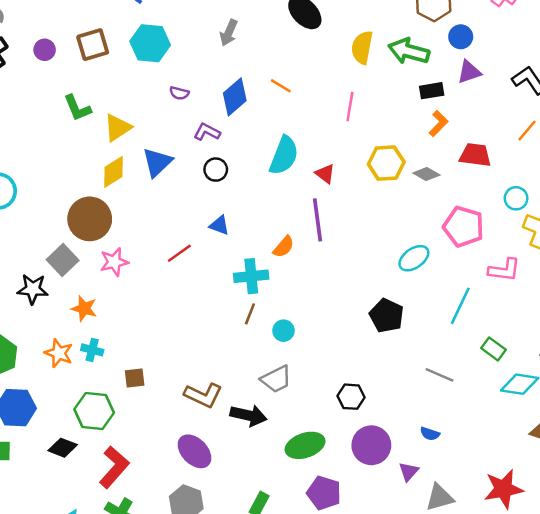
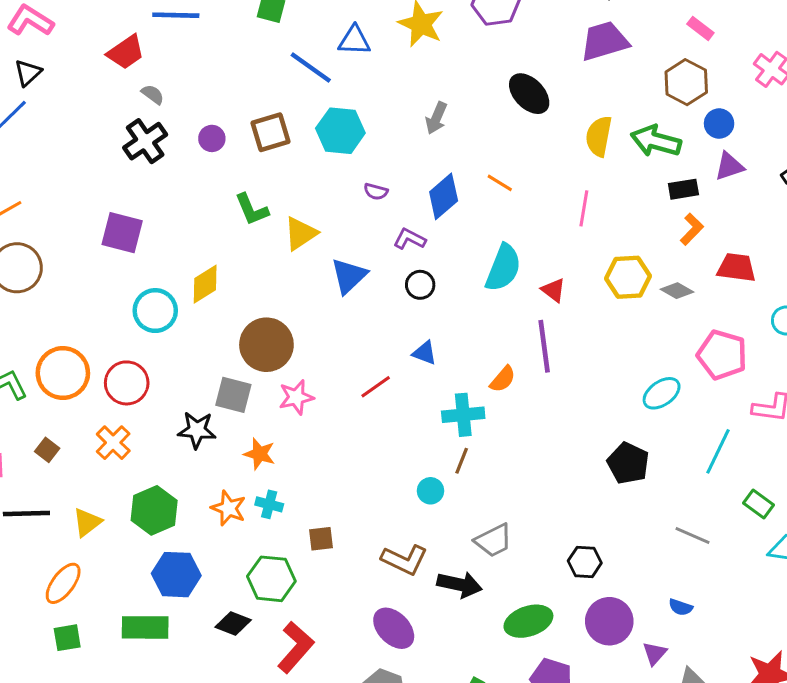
yellow diamond: (113, 172) -> (205, 284), moved
gray square: (63, 260) -> (233, 395), turned -32
cyan circle: (283, 331) -> (431, 491), moved

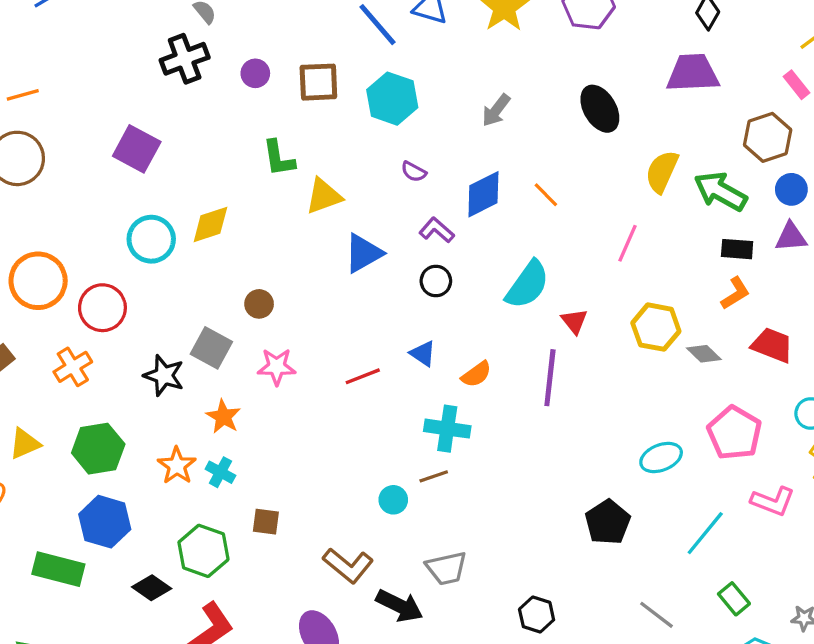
brown circle: (266, 345) -> (259, 304), size x0.5
orange semicircle: (503, 379) -> (476, 374), moved
brown line: (462, 461) -> (434, 476), turned 36

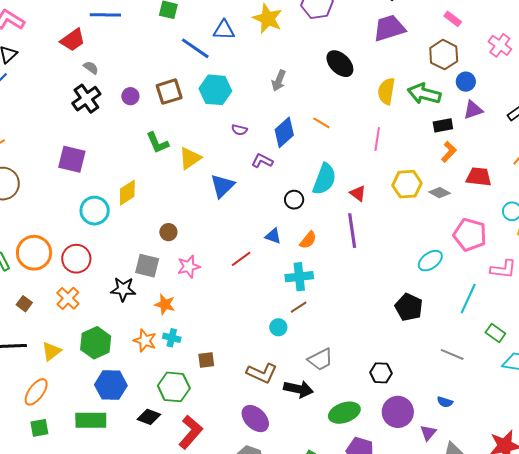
black circle: (436, 281) -> (294, 200), moved

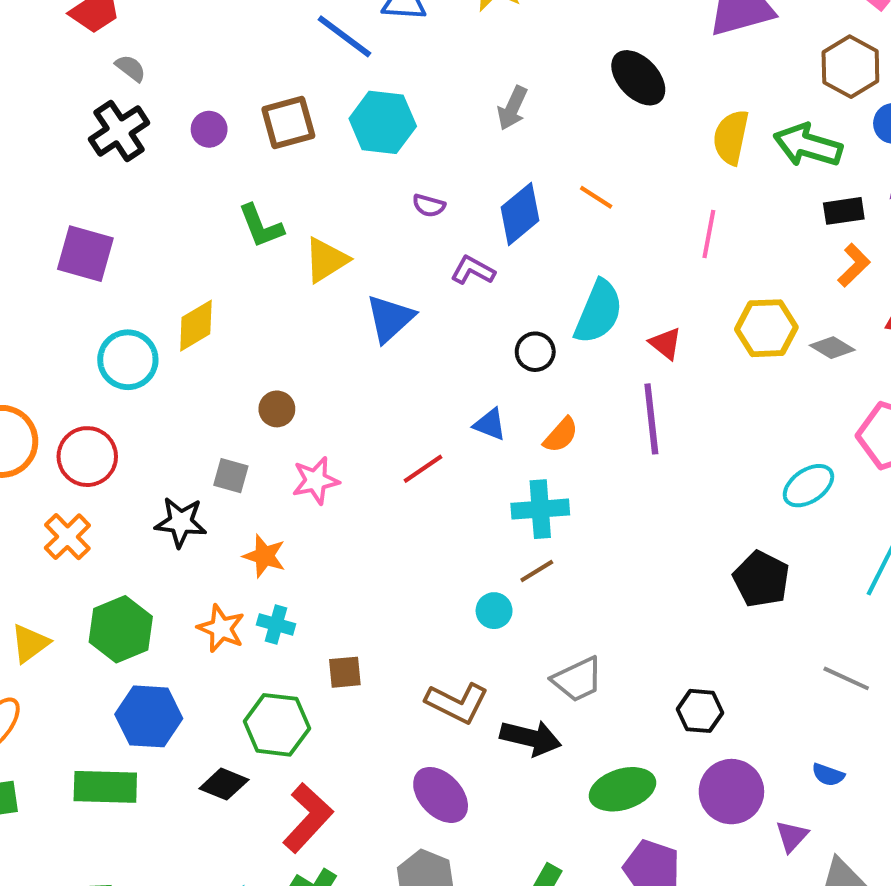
gray square: (147, 266) -> (231, 476), size x0.7

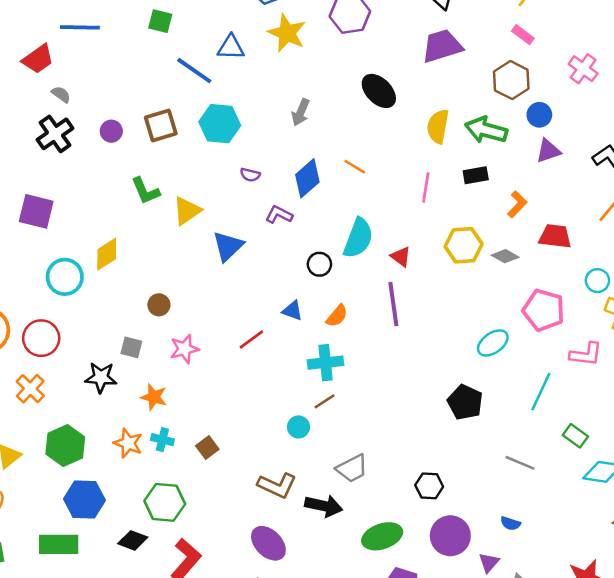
black rectangle: (844, 211) -> (476, 175), moved
brown square: (345, 672) -> (207, 447), moved, turned -30

